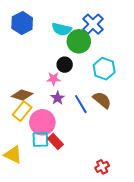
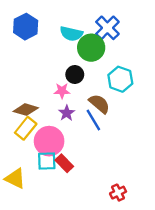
brown semicircle: (102, 100) -> (99, 104), moved

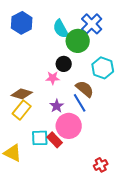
cyan semicircle: (71, 34) -> (61, 29), turned 48
purple star: (67, 113) -> (57, 106), moved
pink circle: (49, 141) -> (69, 126), moved

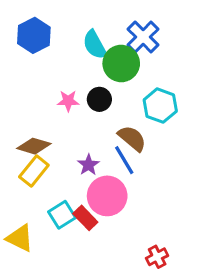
pink star: (53, 78) -> (68, 101), moved
cyan square: (40, 138) -> (62, 215), turned -30

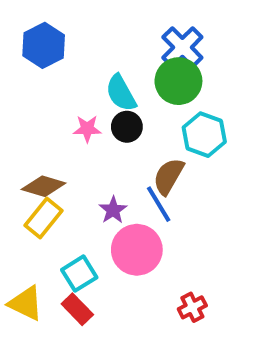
cyan semicircle: (95, 45) -> (121, 93), moved
green circle: (121, 63) -> (178, 81), moved
brown semicircle: (132, 138) -> (169, 176), turned -100
red rectangle: (85, 218) -> (77, 309), moved
red cross: (157, 257) -> (192, 307), moved

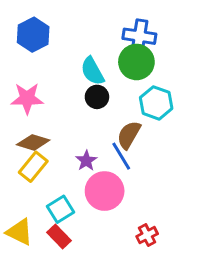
blue cross: (182, 47) -> (139, 36), turned -36
pink star: (87, 129) -> (27, 98), moved, size x1.5

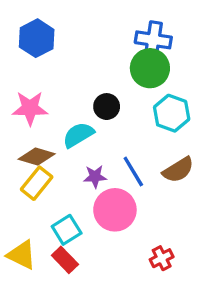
cyan semicircle: (92, 71) -> (78, 135), moved, turned 88
brown semicircle: (129, 135) -> (178, 170), moved, turned -152
purple star: (86, 161) -> (95, 177), turned 30

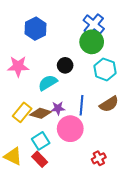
blue hexagon: (37, 38) -> (35, 29), moved
blue cross: (153, 40) -> (94, 24), turned 30
brown diamond: (37, 157) -> (41, 113), moved
blue line: (133, 172) -> (81, 105), turned 36

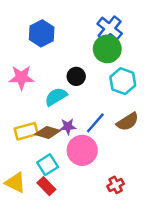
blue line: (81, 105) -> (95, 123), turned 36
yellow rectangle: (22, 112) -> (26, 131), turned 36

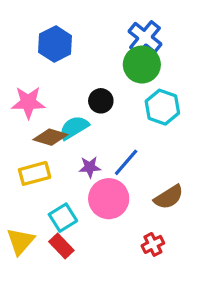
brown semicircle: (128, 122) -> (169, 197), moved
brown diamond: (48, 132) -> (50, 137), moved
yellow triangle: (15, 183) -> (20, 241), turned 45

